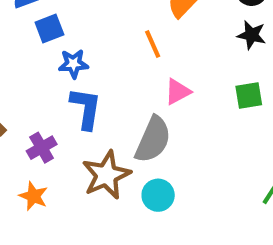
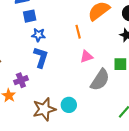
gray semicircle: (153, 140) -> (100, 80), moved
purple cross: (42, 148) -> (21, 80), moved
brown star: (106, 175) -> (44, 109), moved

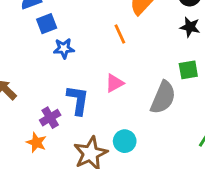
blue L-shape: (41, 57) -> (78, 100), moved
pink triangle: (86, 57) -> (114, 83), moved

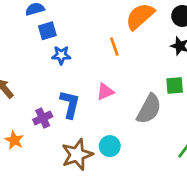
orange star: (36, 143) -> (14, 140), moved

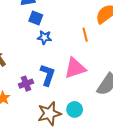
blue square: (47, 31) -> (36, 18), turned 32
pink triangle: (105, 92) -> (75, 68), size x1.6

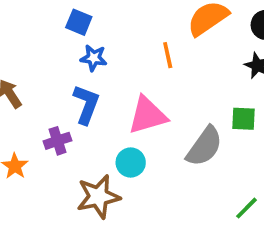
blue L-shape: (47, 75) -> (86, 104), moved
cyan circle: (75, 109) -> (131, 162), moved

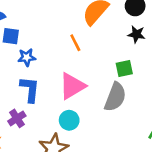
green square: (244, 119) -> (124, 68), moved

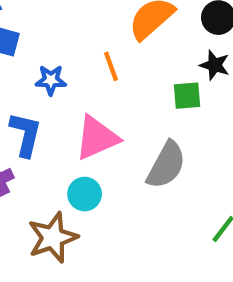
blue star: (27, 57) -> (51, 80), moved
green square: (124, 68) -> (187, 96), moved

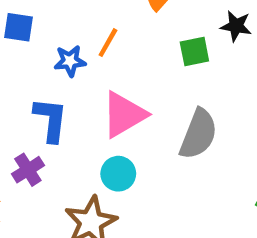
orange line: (111, 66) -> (108, 43), moved, turned 56
green square: (187, 96) -> (194, 52), moved

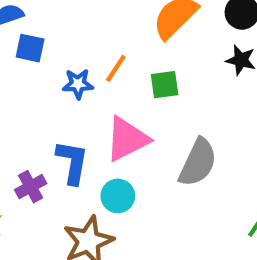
green square: (194, 52) -> (165, 85), moved
blue L-shape: (51, 120) -> (72, 162), moved

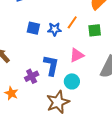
blue square: (30, 48) -> (33, 28), moved
pink triangle: (127, 139) -> (77, 55), size x0.7

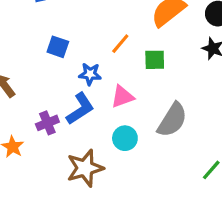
blue star: (54, 29) -> (90, 74), moved
blue L-shape: (51, 65) -> (80, 109), turned 40
cyan circle: (72, 81) -> (125, 138), moved

